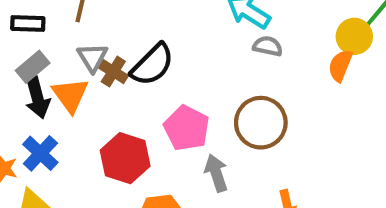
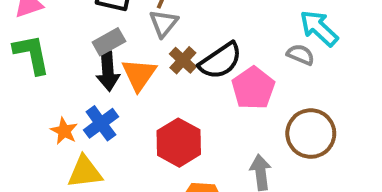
gray semicircle: (268, 46) -> (301, 55), moved
gray triangle: (92, 57) -> (164, 23), moved
pink pentagon: (187, 128) -> (253, 88), moved

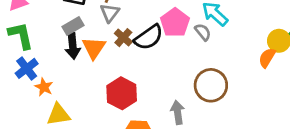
gray semicircle: (301, 55) -> (203, 32), turned 30
pink pentagon: (253, 88) -> (175, 23), moved
blue cross: (101, 123) -> (27, 68), moved

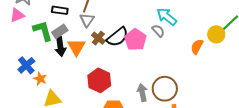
pink pentagon: (175, 23) -> (135, 40), moved
green L-shape: (21, 36) -> (43, 31), moved
orange semicircle: (267, 58) -> (197, 47), moved
brown circle: (211, 85) -> (165, 89), moved

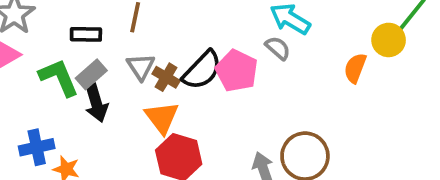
gray triangle: (87, 20) -> (141, 67), moved
orange triangle: (76, 47) -> (162, 118), moved
blue cross: (26, 65) -> (37, 147), turned 36

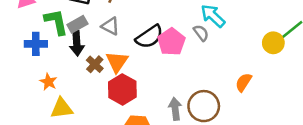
gray triangle: (141, 67) -> (110, 26), turned -42
orange semicircle: (355, 68) -> (244, 82), moved
brown cross: (166, 77) -> (95, 64), moved
blue cross: (37, 147) -> (36, 44), moved

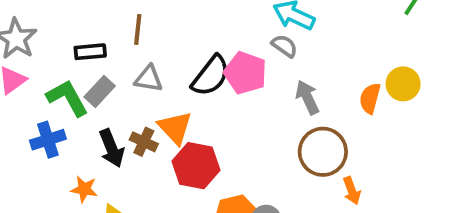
black arrow: (77, 43) -> (112, 148), moved
yellow circle: (273, 43) -> (403, 84), moved
gray arrow: (175, 109) -> (307, 97), moved

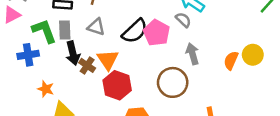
gray rectangle: (100, 91) -> (65, 30), turned -54
black arrow: (112, 148) -> (73, 53), moved
brown circle: (323, 152) -> (173, 82), moved

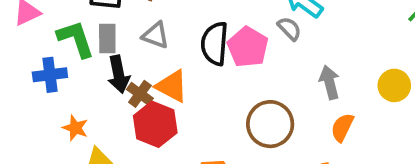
black semicircle: (135, 31) -> (215, 44), turned 136
gray arrow: (192, 54) -> (330, 82), moved
orange triangle: (108, 60) -> (172, 86), turned -30
orange semicircle: (231, 60) -> (342, 127), moved
red hexagon: (117, 85) -> (155, 124), moved

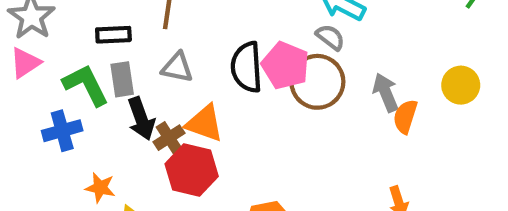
brown cross: (140, 94) -> (169, 138), turned 30
brown circle: (270, 124) -> (317, 82), moved
orange semicircle: (342, 127) -> (405, 117), moved

